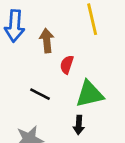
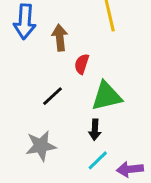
black line: (40, 94) -> (52, 96), turned -70

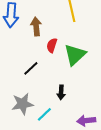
green triangle: (107, 96) -> (75, 55), moved, turned -30
cyan line: (98, 160) -> (44, 114), moved

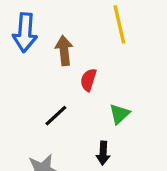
green triangle: (75, 55) -> (119, 114), moved, size x0.6

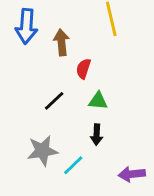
green triangle: (119, 114) -> (98, 101), moved, turned 48

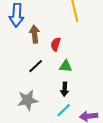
brown arrow: (61, 42) -> (35, 34), moved
cyan line: (73, 165) -> (64, 110), moved

